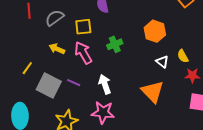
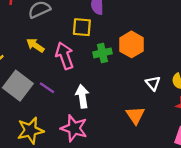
yellow square: (83, 27) -> (82, 27), moved
orange hexagon: (155, 31) -> (132, 44), moved
orange triangle: (152, 92) -> (135, 115), size x0.7

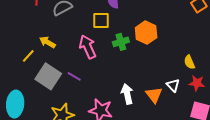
yellow arrow: (35, 45) -> (47, 42), moved
white triangle: (153, 83) -> (173, 85), moved
white arrow: (82, 96) -> (127, 94), moved

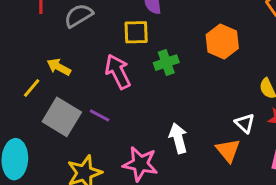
orange hexagon: (146, 33) -> (222, 42), moved
orange triangle: (154, 95) -> (228, 150), moved

